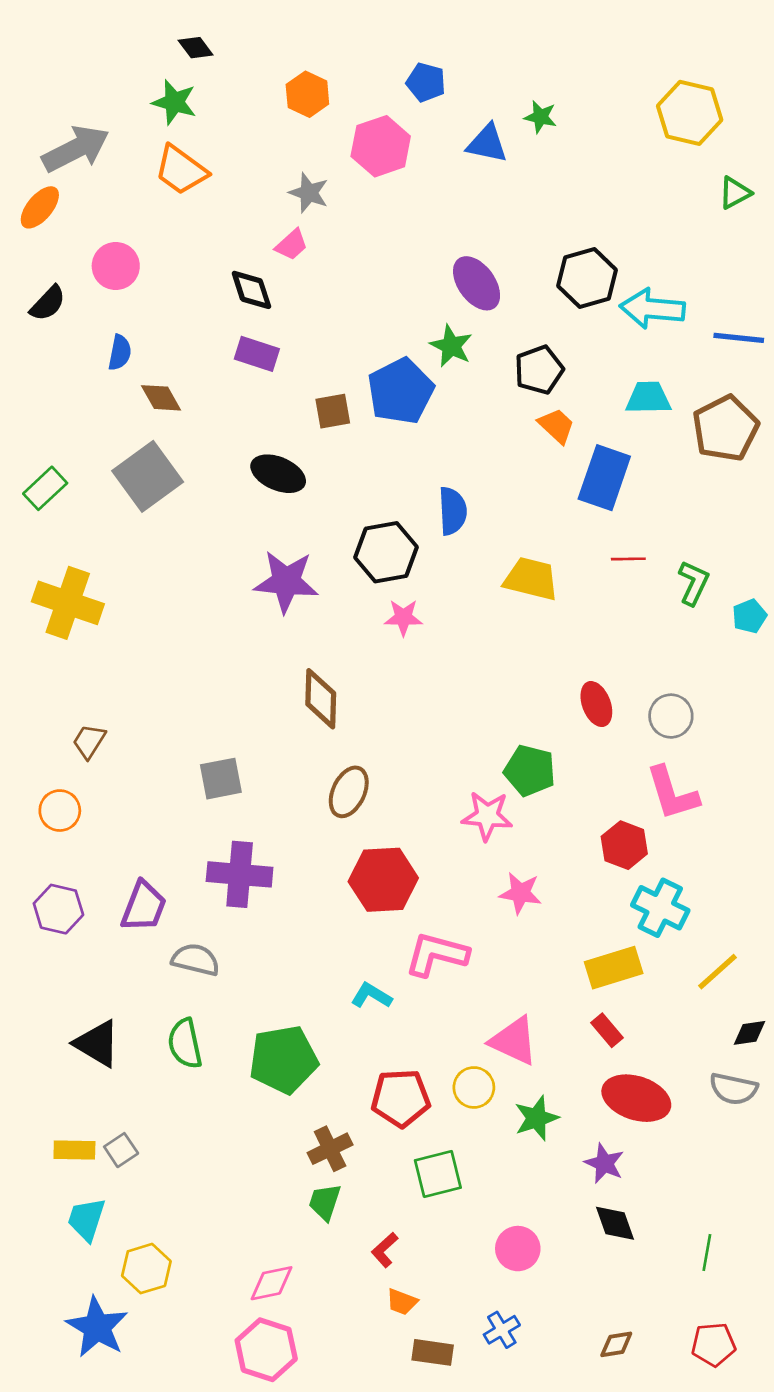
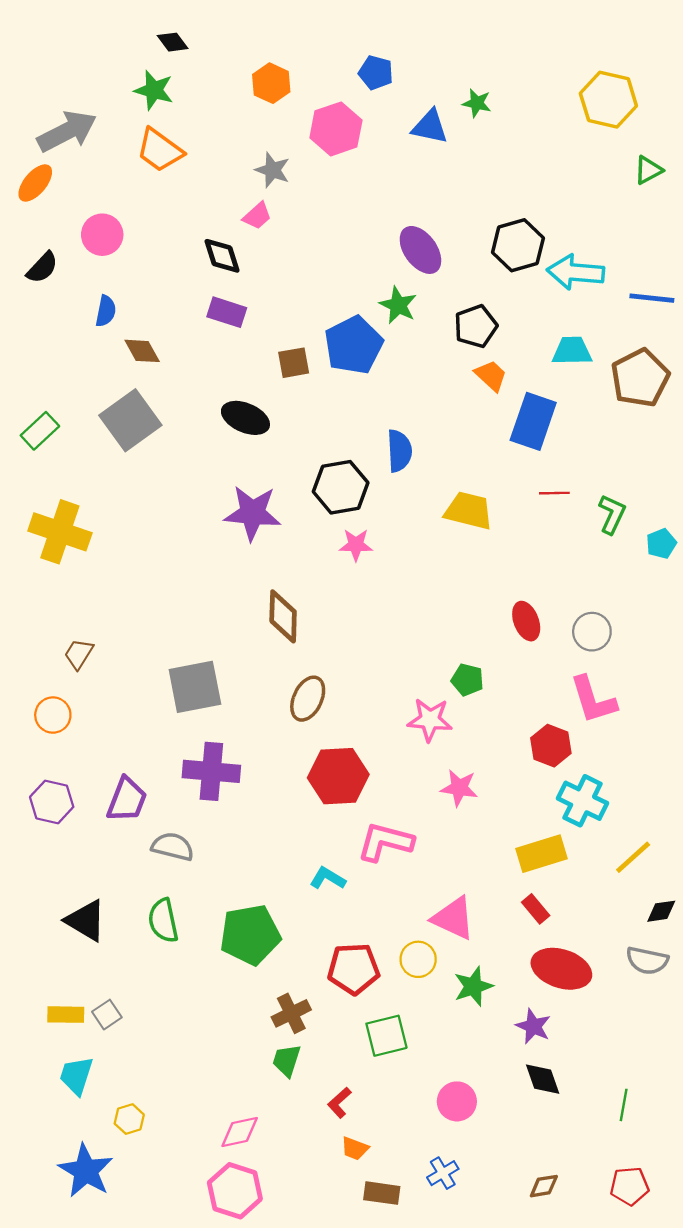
green pentagon: (530, 771) -> (467, 680), size x0.7
gray square: (221, 779) -> (195, 687), size x1.4
yellow hexagon: (146, 1269) -> (129, 1119), size x0.7

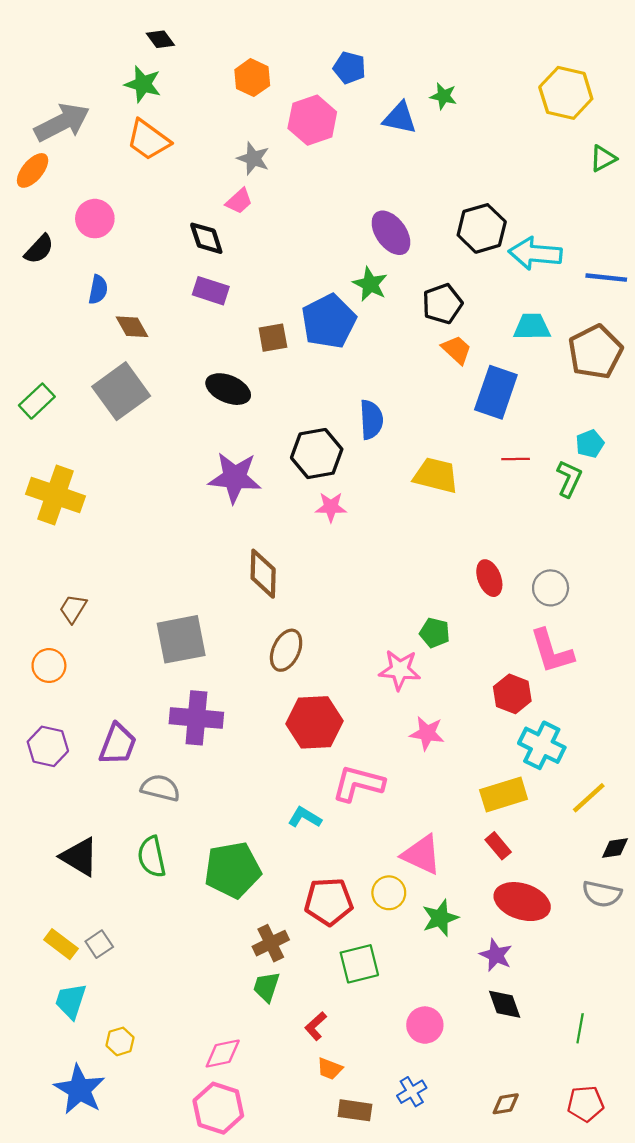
cyan pentagon: (661, 544) -> (590, 444), moved
yellow rectangle: (66, 1015) -> (61, 944), turned 36

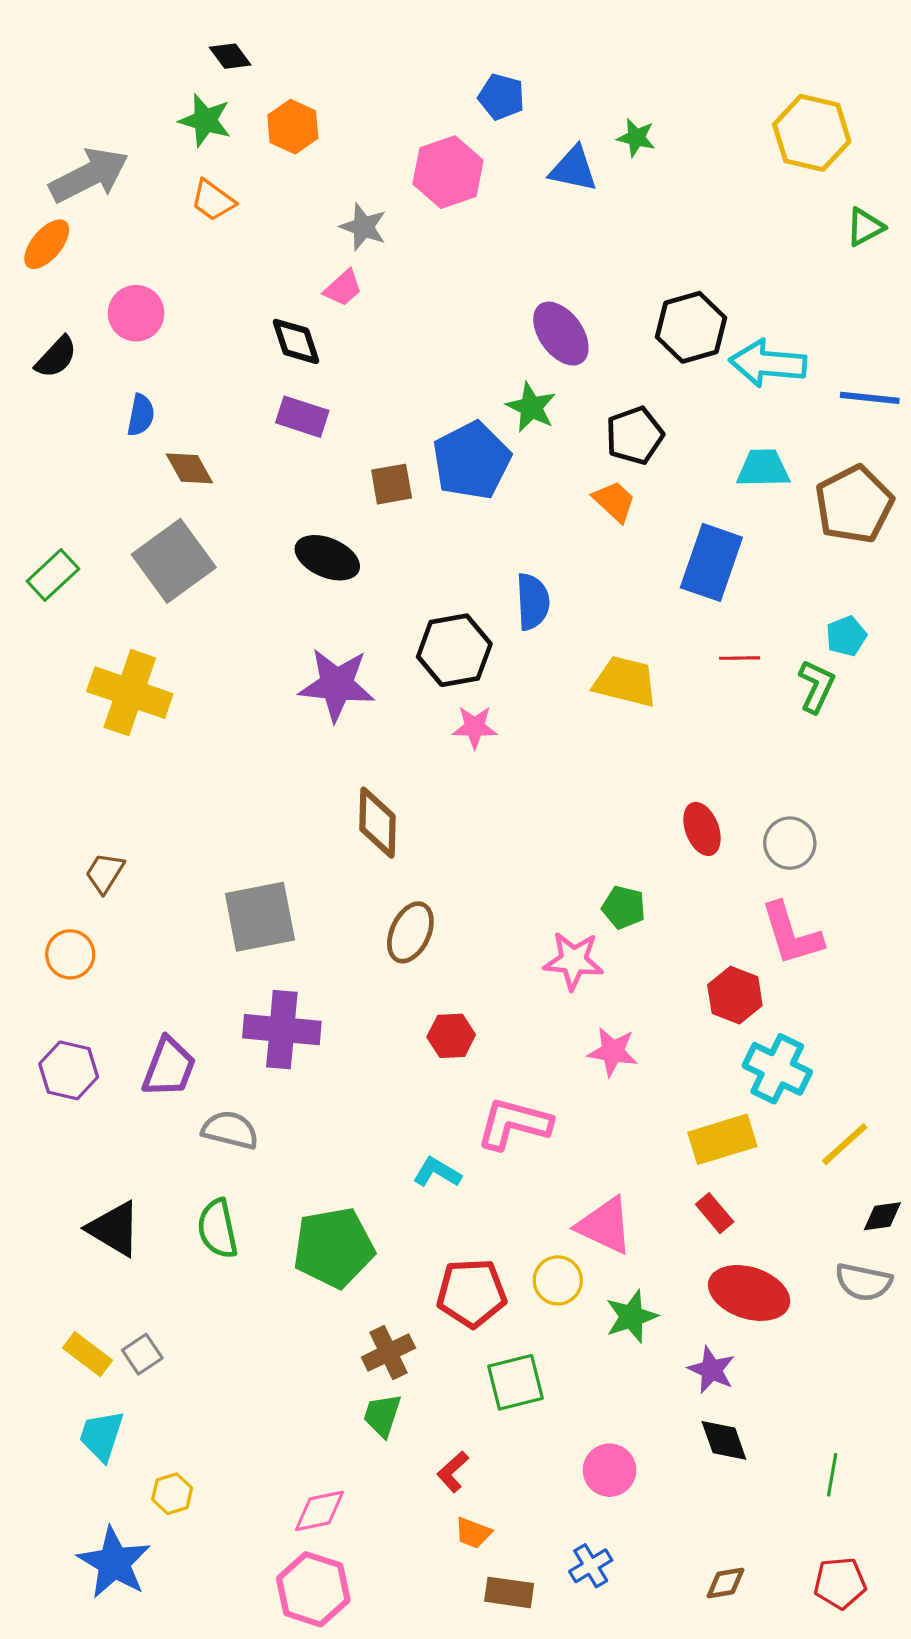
orange hexagon: (252, 78) -> (293, 127), moved
orange trapezoid: (148, 140) -> (213, 200), size x0.7
orange trapezoid: (457, 350) -> (614, 501), moved
yellow cross: (55, 495) -> (130, 693), moved
red hexagon: (314, 722) -> (451, 1036), size x0.6

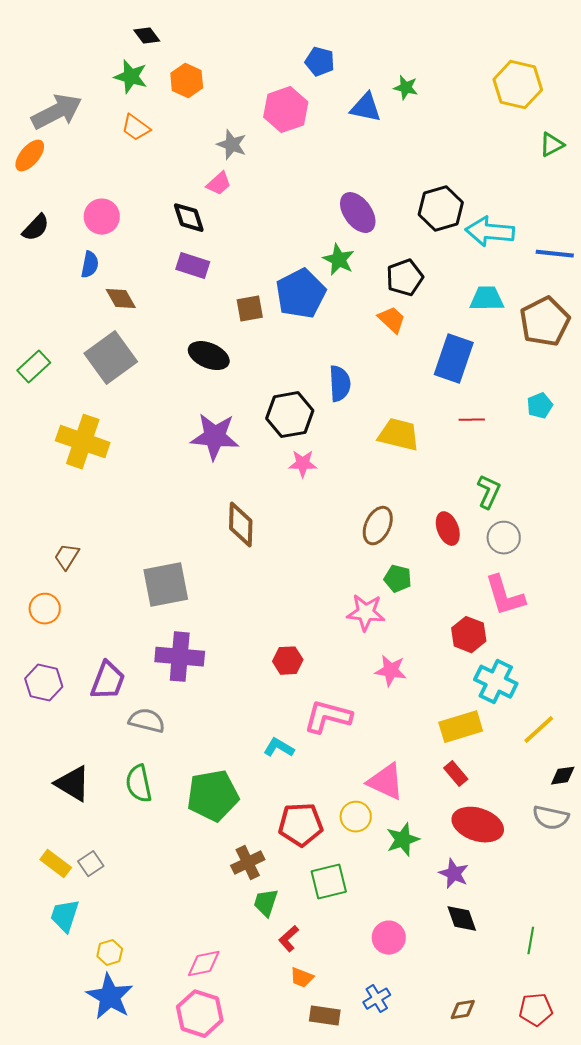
pink circle: (136, 313) -> (102, 217), moved
green L-shape: (816, 686) -> (489, 492), moved
brown ellipse: (410, 932) -> (378, 526), moved
green trapezoid: (382, 1415) -> (266, 903), moved
blue star: (114, 1563) -> (110, 997), moved

